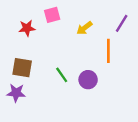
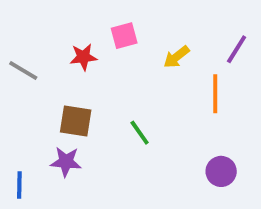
purple circle: (88, 80) -> (221, 171), moved

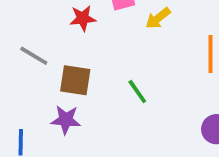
yellow arrow: (176, 57) -> (158, 18), moved
gray line: (23, 71) -> (34, 56), moved

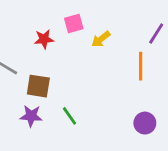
green line: (137, 92) -> (70, 116), moved

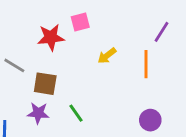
red star: (44, 39) -> (51, 37), size x1.4
yellow arrow: (101, 39) -> (107, 56), moved

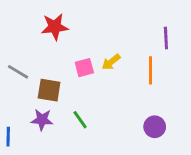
pink square: (80, 22) -> (84, 68), moved
purple line: (162, 32) -> (166, 38), turned -35
red star: (51, 37) -> (55, 27), moved

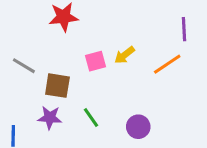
orange line: (150, 70) -> (167, 64), turned 56
purple circle: (155, 127) -> (138, 127), moved

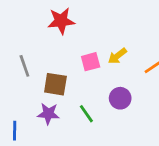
gray line: (24, 66) -> (24, 66), turned 40
purple circle: (138, 127) -> (120, 98), moved

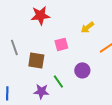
yellow arrow: (117, 56) -> (87, 27), moved
purple star: (48, 114) -> (41, 91), moved

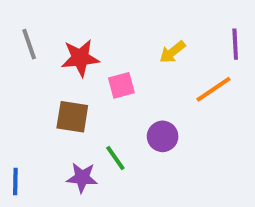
red star: (40, 15) -> (80, 58), moved
gray line: (14, 47) -> (29, 44), moved

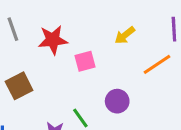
brown square: (72, 117) -> (19, 86), moved, turned -36

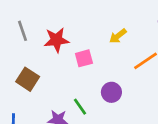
brown square: (19, 86) -> (28, 79), turned -30

